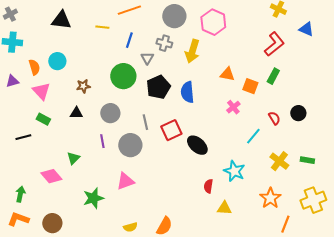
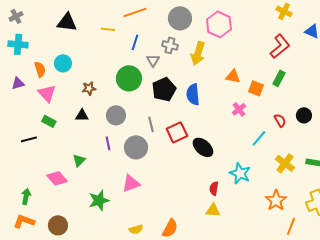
yellow triangle: (224, 208) -> (213, 210), moved

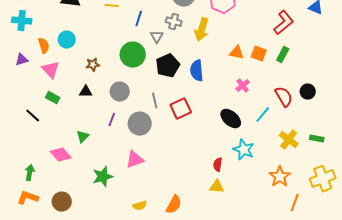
orange square: (256, 88) -> (259, 54), moved
red semicircle: (280, 120) -> (284, 97), size x1.5
black line: (29, 139) -> (33, 116), turned 56
purple line: (108, 143) -> (112, 120), turned 32
black ellipse: (203, 147) -> (231, 119), moved

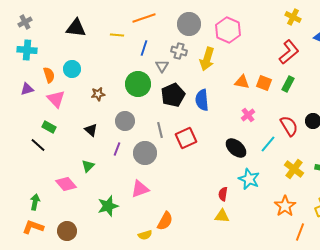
black triangle: (86, 92) -> (91, 130), moved, turned 40
green rectangle: (53, 98) -> (49, 127), moved
orange semicircle: (174, 205) -> (165, 221), moved

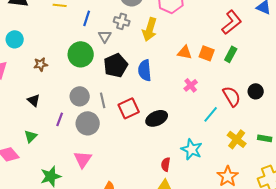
gray circle: (125, 121) -> (80, 96), moved
black ellipse: (236, 148) -> (157, 118), moved, turned -65
pink triangle: (140, 189) -> (83, 159), turned -36

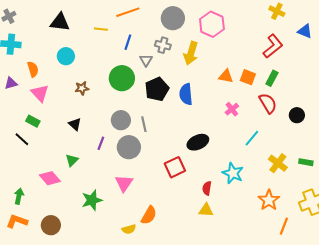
cyan circle: (15, 39) -> (66, 56), moved
red semicircle: (232, 96) -> (268, 103), moved
red square: (129, 108) -> (175, 167), moved

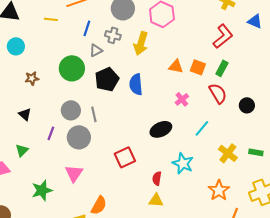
blue line: (128, 42) -> (87, 28), moved
gray triangle: (146, 60) -> (96, 50), turned 32
black ellipse: (198, 142) -> (161, 129), moved

